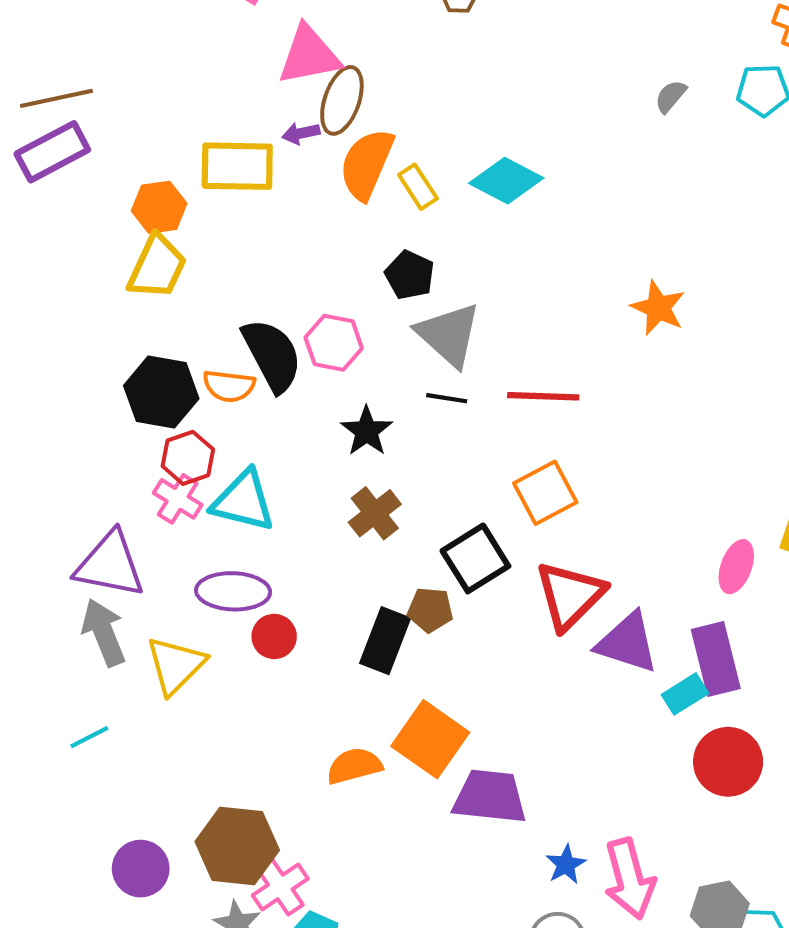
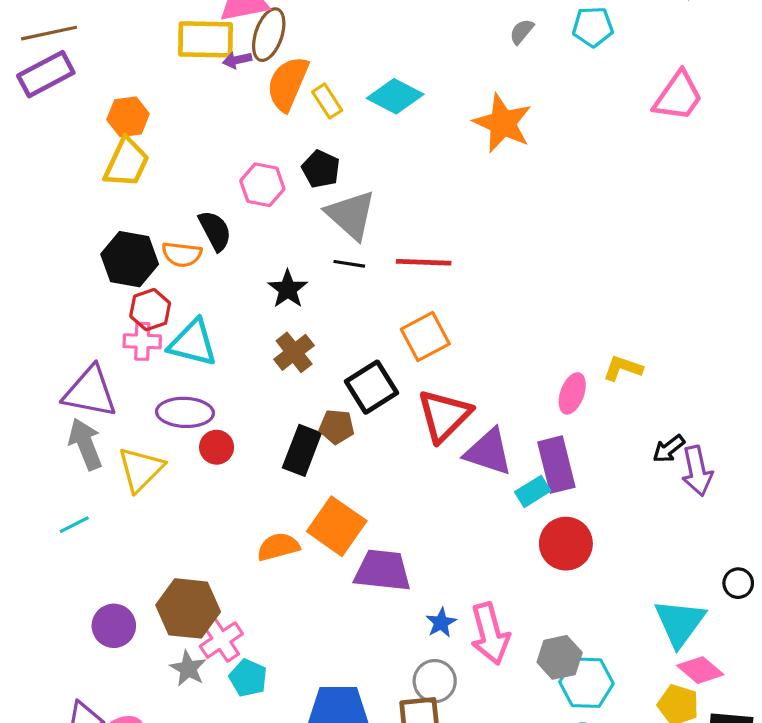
yellow rectangle: (237, 166) -> (205, 39), moved
orange star: (658, 308) -> (503, 123), moved, size x1.4
pink hexagon: (334, 343) -> (262, 185), moved
black semicircle: (272, 355) -> (215, 231), size x0.7
pink cross: (178, 499) -> (142, 341), turned -30

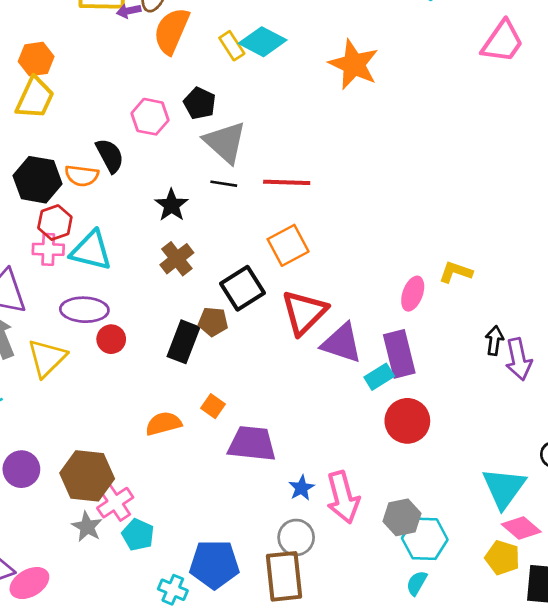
yellow rectangle: (327, 101) -> (232, 46), moved
black arrow: (669, 449) -> (494, 340), turned 136
orange square: (337, 526) -> (213, 406), size x0.5
purple circle: (114, 626) -> (21, 469), moved

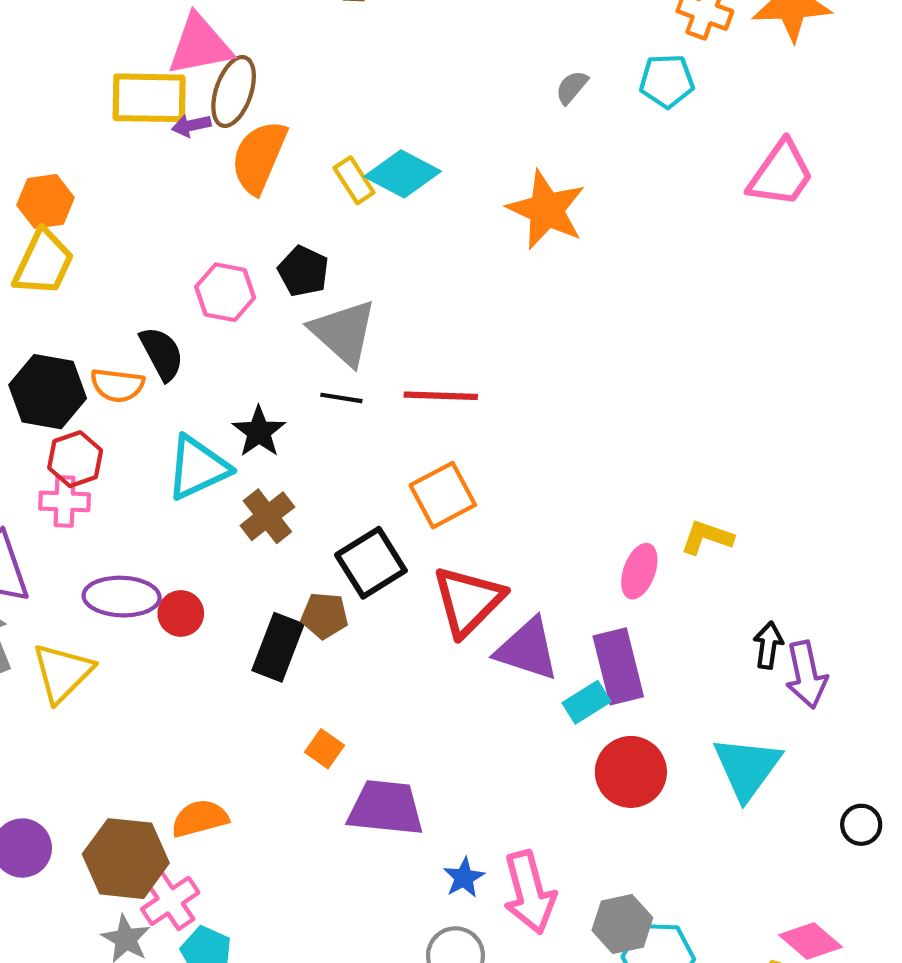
cyan triangle: (91, 251) -> (198, 468), moved, turned -39
red circle: (111, 339) -> (181, 613), moved
orange semicircle: (163, 424) -> (200, 818), moved
cyan triangle: (504, 488) -> (747, 768), moved

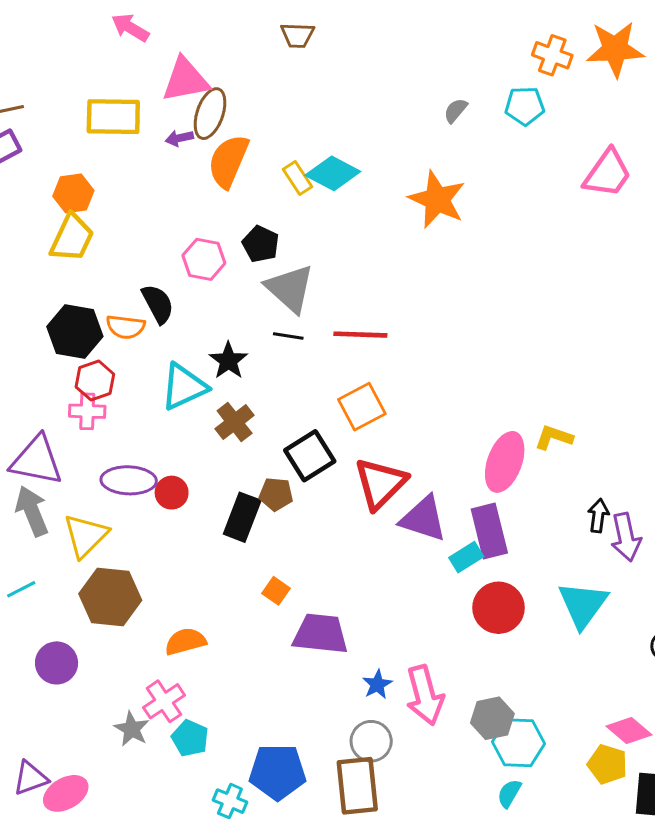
yellow rectangle: (149, 98) -> (113, 117), moved
pink ellipse: (639, 571) -> (505, 462), size x1.5
brown hexagon: (126, 859) -> (110, 597), moved

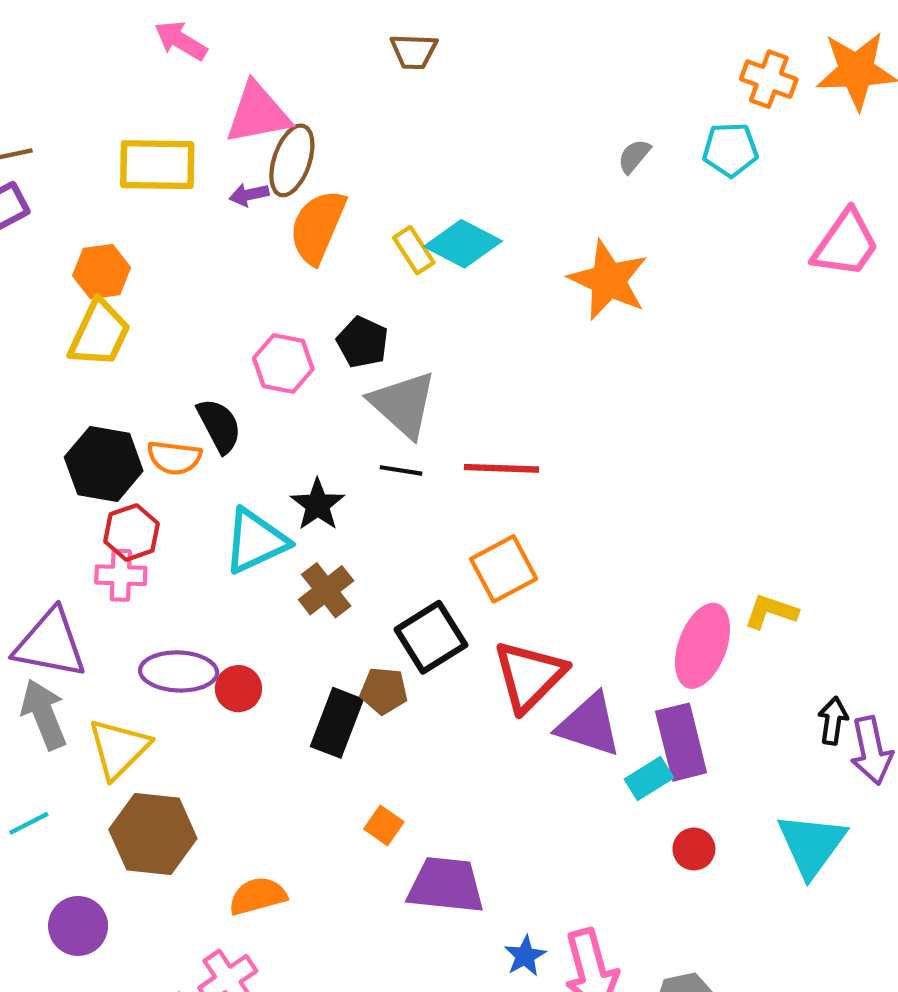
red circle: (499, 608) -> (694, 849), size x0.6

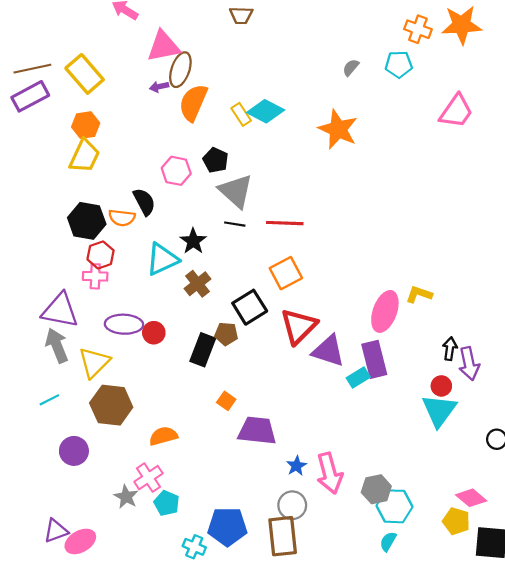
yellow rectangle: (157, 165) -> (85, 74), moved, turned 48
red circle: (694, 849) -> (441, 386), moved

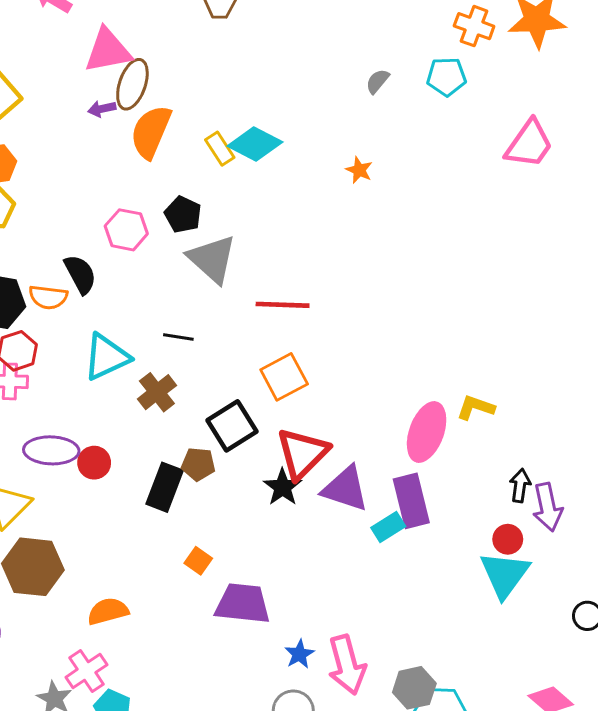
orange star: (338, 129) -> (359, 170), size x0.5
black line: (235, 224) -> (178, 337), moved
black star: (193, 241) -> (283, 487), moved

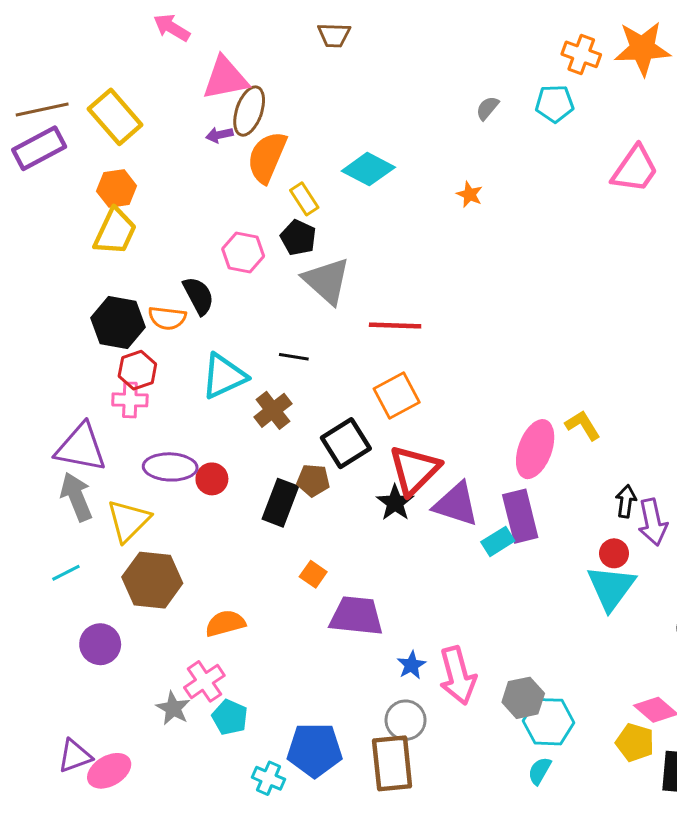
yellow rectangle: (220, 149) -> (304, 199), moved
yellow L-shape: (476, 407) -> (583, 425), turned 39

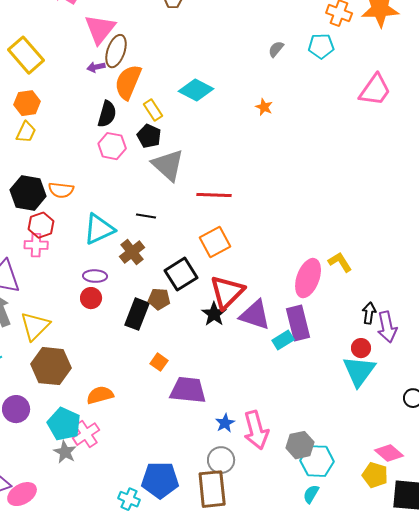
pink triangle: (225, 78) -> (100, 29), turned -40
yellow trapezoid: (115, 232) -> (26, 132), size x0.7
black semicircle: (198, 296) -> (107, 114), moved, turned 44
purple ellipse: (170, 467) -> (95, 276), moved, size x0.7
cyan pentagon: (230, 717) -> (64, 424), moved, size x1.4

